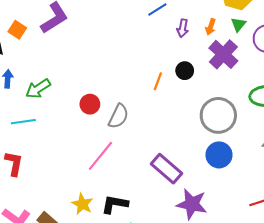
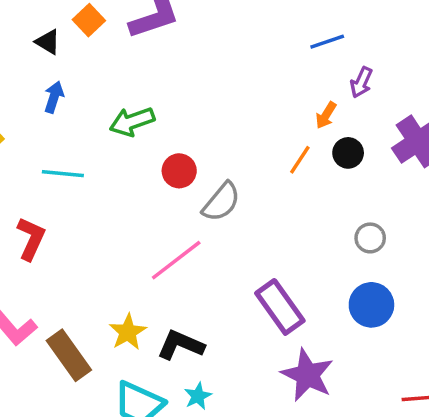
orange arrow: (211, 27) -> (326, 115), moved
green arrow: (38, 89) -> (132, 122), moved
gray circle: (218, 115) -> (370, 238), moved, size x0.5

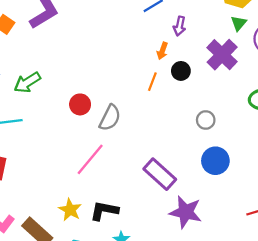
green arrow: (132, 122) -> (27, 82), moved

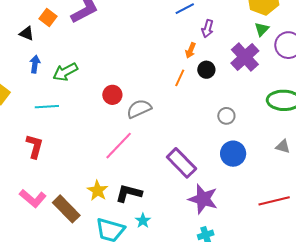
gray semicircle: (110, 118) -> (139, 109), turned -145

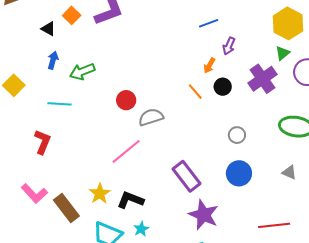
orange line: (180, 78) -> (195, 92), turned -72

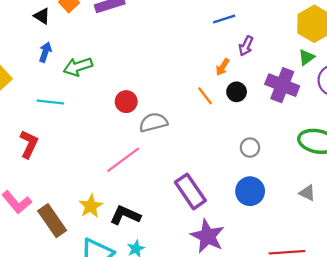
purple cross: (262, 79) -> (282, 85), turned -36

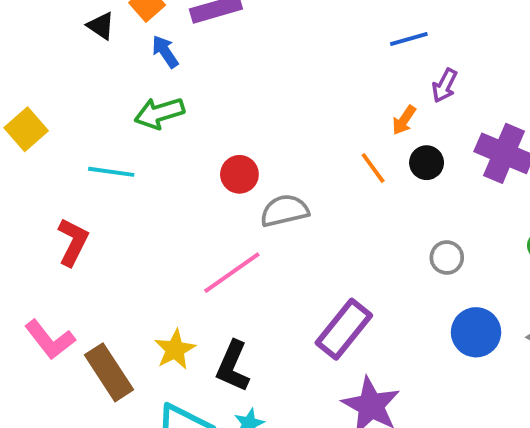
blue arrow: (45, 52) -> (165, 52), moved, turned -54
purple rectangle: (190, 191) -> (344, 329), turned 72
blue circle: (250, 191) -> (476, 332), moved
black L-shape: (125, 215) -> (233, 366), turned -92

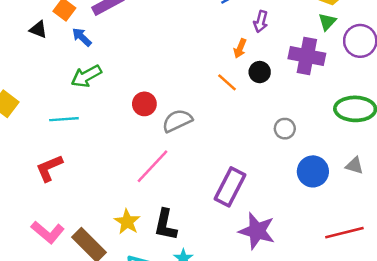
red L-shape: (73, 242) -> (49, 168), turned -128

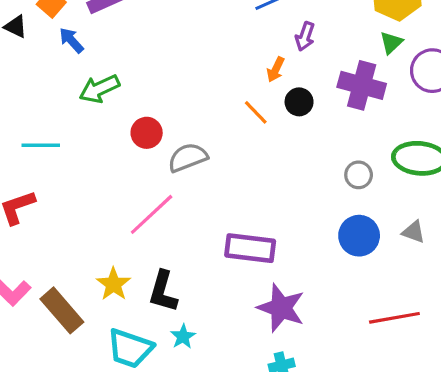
green arrow: (86, 76) -> (99, 89), moved
gray circle: (285, 129) -> (359, 175), moved
purple rectangle: (230, 187) -> (250, 248), turned 66

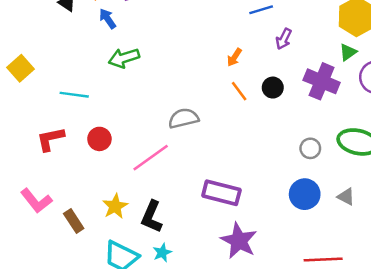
orange arrow: (276, 69) -> (234, 57), moved
red circle: (147, 133) -> (99, 139), moved
brown rectangle: (62, 310) -> (74, 221), size x0.7

